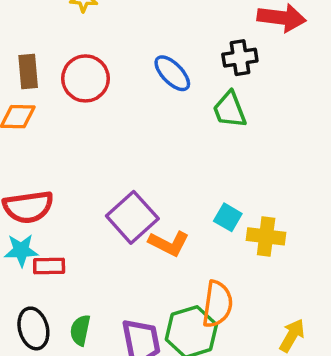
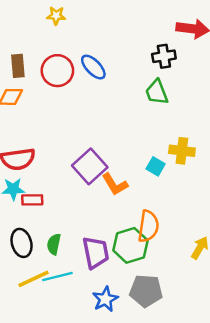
blue ellipse: (172, 73) -> (93, 67), moved
yellow cross: (266, 236) -> (182, 151), moved
orange L-shape: (169, 243) -> (115, 184), turned 32

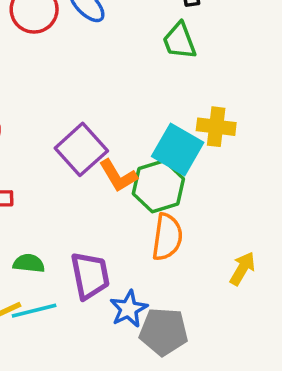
cyan square: (156, 166) -> (178, 149), size x1.8
green semicircle: (54, 244) -> (29, 263), turned 84
green hexagon: (130, 245) -> (158, 186), moved
blue star: (105, 299) -> (129, 309), moved

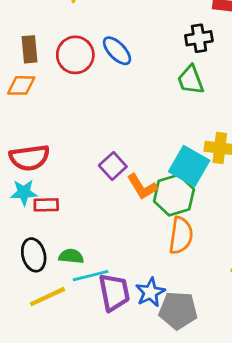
purple square: (81, 149) -> (113, 166), size x0.7
purple trapezoid: (90, 276) -> (114, 292), moved
cyan line: (34, 311) -> (91, 276), moved

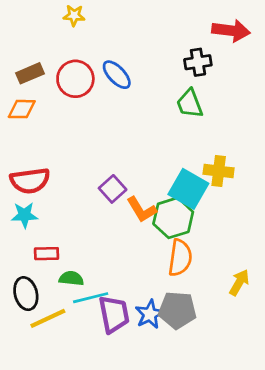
brown rectangle: (29, 49) -> (30, 73), turned 72
red rectangle: (46, 205) -> (47, 254), moved
black ellipse: (34, 255) -> (26, 294), moved
gray pentagon: (178, 310) -> (177, 310), moved

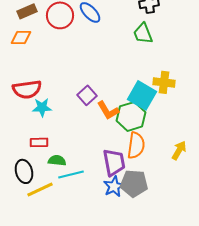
cyan star: (24, 215) -> (42, 107), moved
yellow arrow: (239, 283) -> (179, 150), moved
purple trapezoid: (114, 314) -> (114, 162), moved

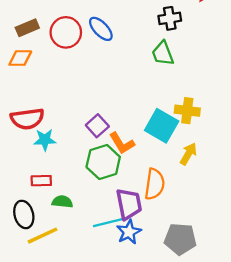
green hexagon: (131, 116) -> (103, 162), moved
yellow arrow: (179, 150) -> (188, 154), moved
cyan line: (71, 174) -> (108, 223), moved
gray pentagon: (134, 183) -> (180, 239), moved

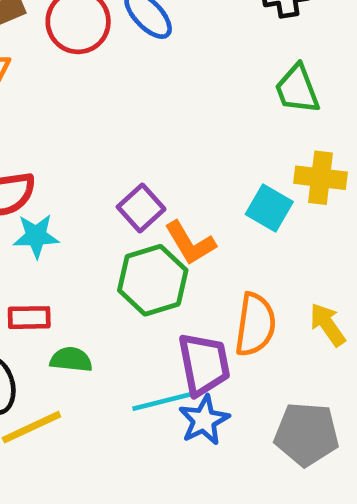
green trapezoid: (163, 53) -> (297, 89), moved
cyan square: (162, 126) -> (269, 208), size x0.7
yellow arrow: (188, 154) -> (328, 325), moved, turned -65

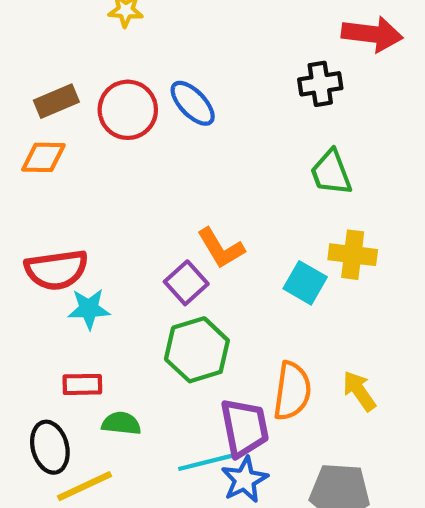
orange L-shape: (190, 243) -> (221, 248), moved

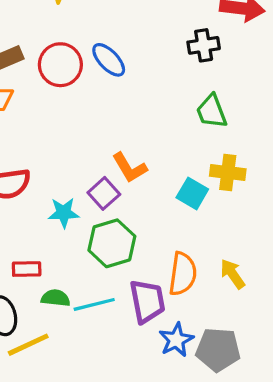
cyan star: (89, 309) -> (64, 213), moved
cyan line: (206, 462) -> (94, 304), moved
blue star: (245, 480) -> (176, 340), moved

